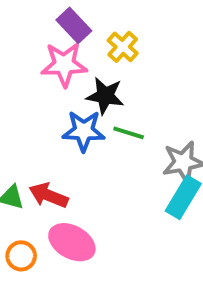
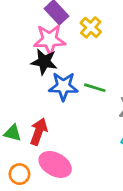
black star: (105, 96) -> (44, 62), moved
red arrow: (48, 195) -> (39, 132), turned 88

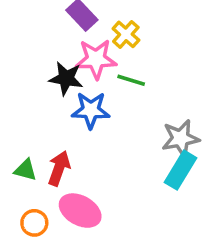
pink star: (50, 40) -> (96, 59), moved
green line: (95, 88) -> (131, 80), moved

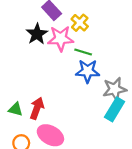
black star: (66, 78) -> (37, 34), moved, turned 30
blue star: (91, 110) -> (88, 71), moved

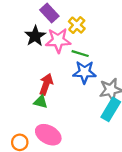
red arrow: (37, 108) -> (46, 84), moved
green triangle: (16, 109) -> (41, 102), moved

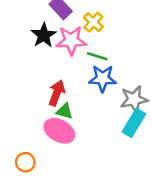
green triangle: (41, 102) -> (65, 111), moved
pink ellipse: (48, 135) -> (59, 131), moved

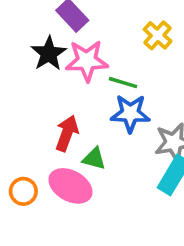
yellow cross: (93, 22) -> (158, 35), moved
green triangle: (65, 111) -> (94, 159), moved
orange circle: (25, 162) -> (23, 191), moved

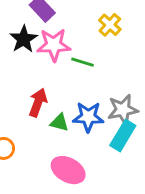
blue star: (130, 113) -> (88, 117), moved
pink ellipse: (70, 186) -> (68, 170), moved

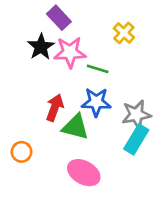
blue star: (88, 117) -> (96, 102), moved
green triangle: (59, 123) -> (75, 127), size x1.5

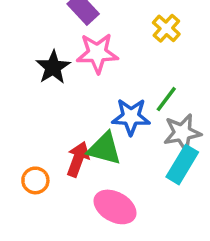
black star: (41, 47) -> (53, 67), moved
green line: (98, 69) -> (166, 99), moved, turned -70
red arrow: (55, 108) -> (78, 159), moved

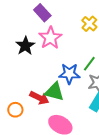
pink star: (97, 53) -> (50, 38), turned -30
red arrow: (78, 159) -> (39, 98), turned 96

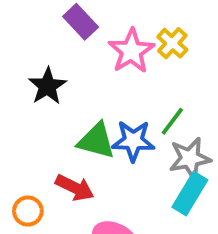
pink star: (50, 38) -> (131, 51), moved
green triangle: (54, 92) -> (96, 141), moved

